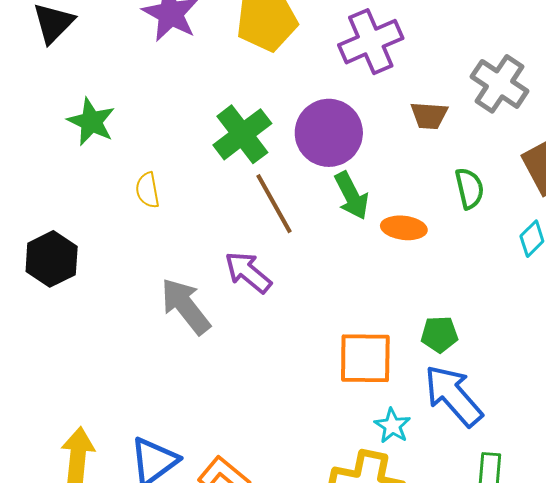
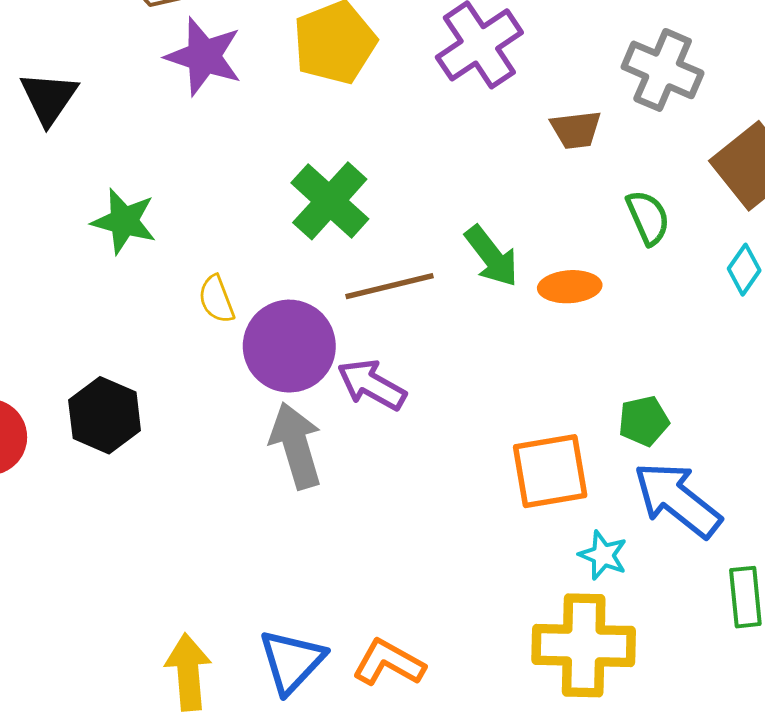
purple circle: (329, 133) -> (289, 346), moved
brown line: (274, 204) -> (390, 286), turned -64
gray arrow: (186, 306) -> (296, 446), turned 32

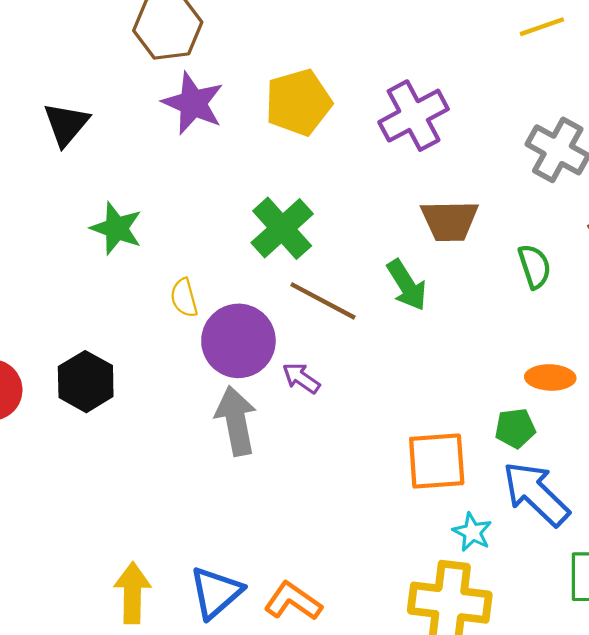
brown trapezoid: (576, 130) -> (450, 221), moved, size x1.4
brown line: (390, 286) -> (323, 301), turned 36
orange ellipse: (570, 287) -> (550, 377), moved
purple arrow: (372, 385) -> (301, 378), size x0.7

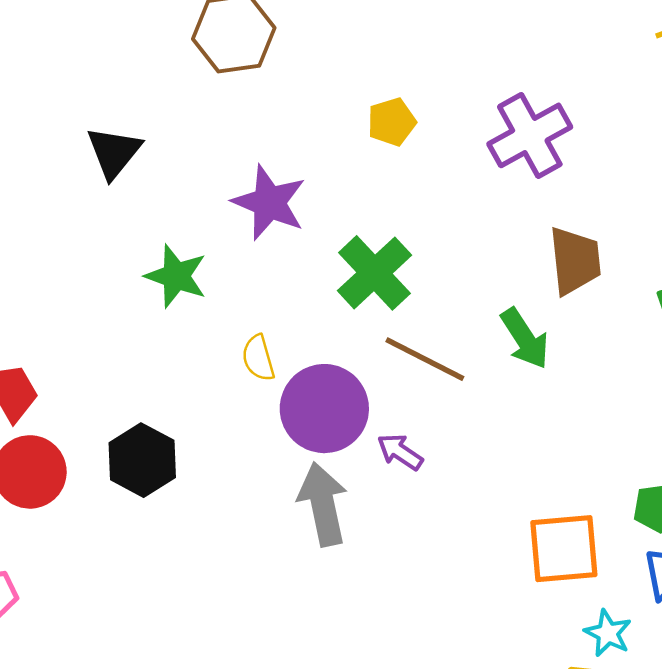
yellow pentagon: (298, 102) -> (392, 122), size x0.6
purple star: (193, 103) -> (269, 203), moved
brown trapezoid: (450, 221) -> (575, 261), turned -94

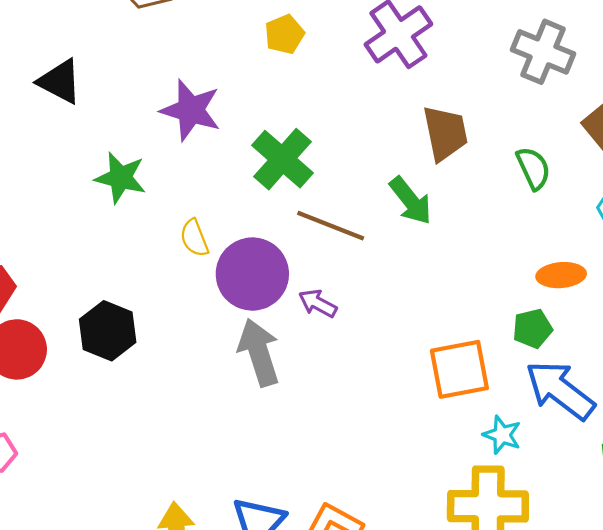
black triangle: (114, 152) -> (60, 81), turned -36

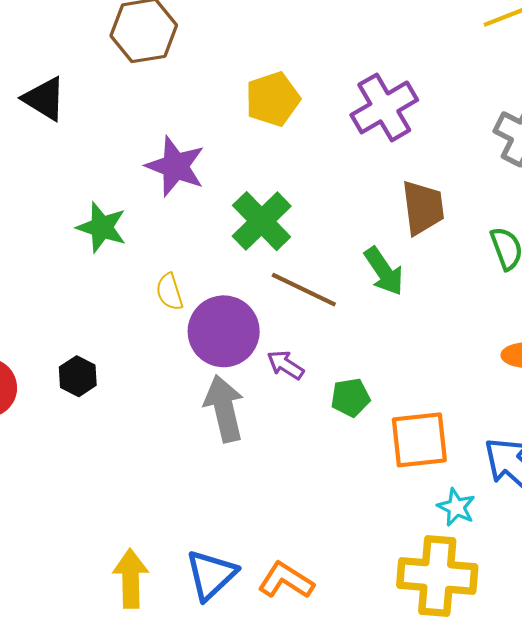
yellow pentagon: (284, 34) -> (273, 99), size x1.4
black triangle: (60, 81) -> (44, 99), moved
green pentagon: (532, 329) -> (351, 398), moved
black hexagon: (108, 331) -> (78, 376), size x0.7

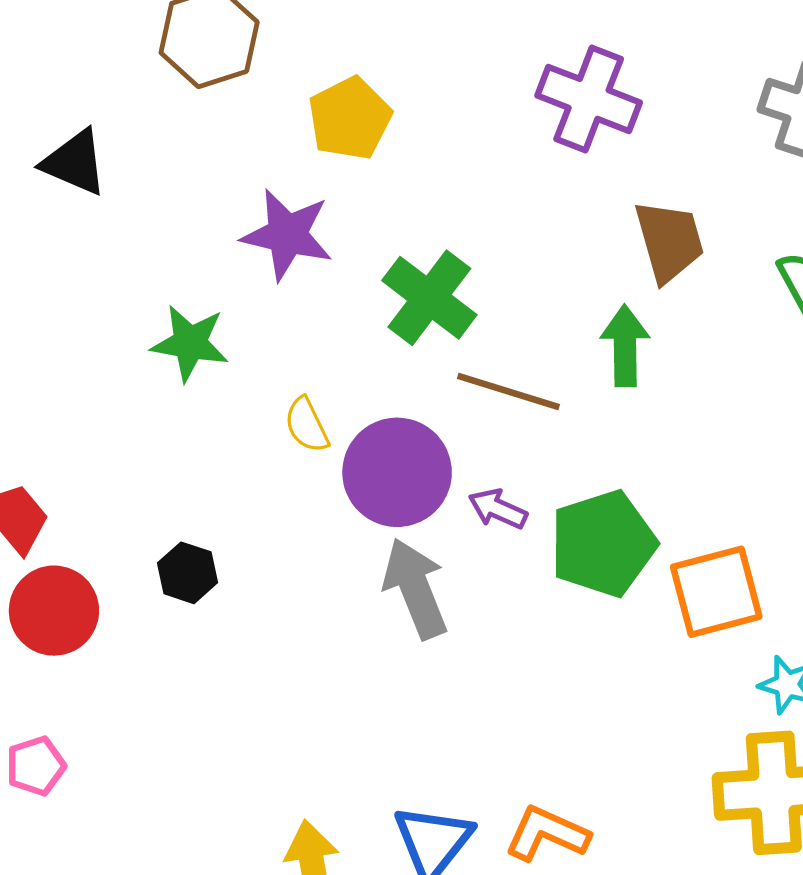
yellow pentagon: (273, 99) -> (350, 118), moved
purple cross: (384, 107) -> (589, 99), turned -30
green arrow: (384, 271) -> (625, 346), turned -138
green pentagon: (351, 398) -> (603, 544), size x1.8

